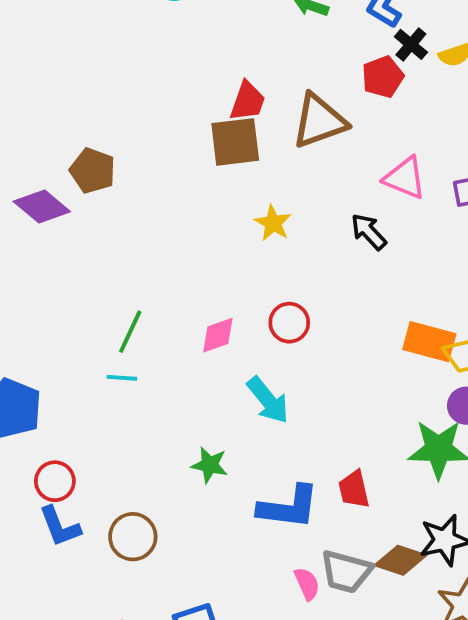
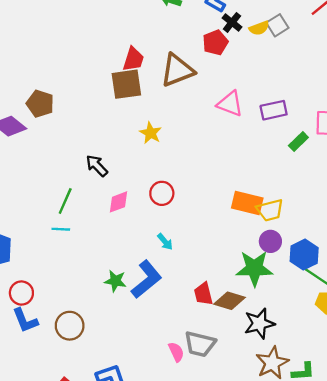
black arrow: (369, 232) -> (97, 166), moved
cyan arrow: (268, 400) -> (165, 242), moved, size x0.6
blue L-shape: (289, 507) -> (146, 279), moved, turned -45
brown diamond: (401, 560) -> (230, 301), moved

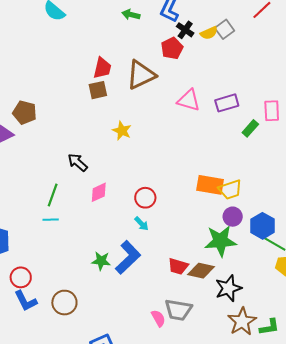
brown square: (126, 84) -> (98, 90), size x0.7
red circle: (162, 193) -> (145, 198), moved
red trapezoid: (203, 294) -> (178, 266), turned -55

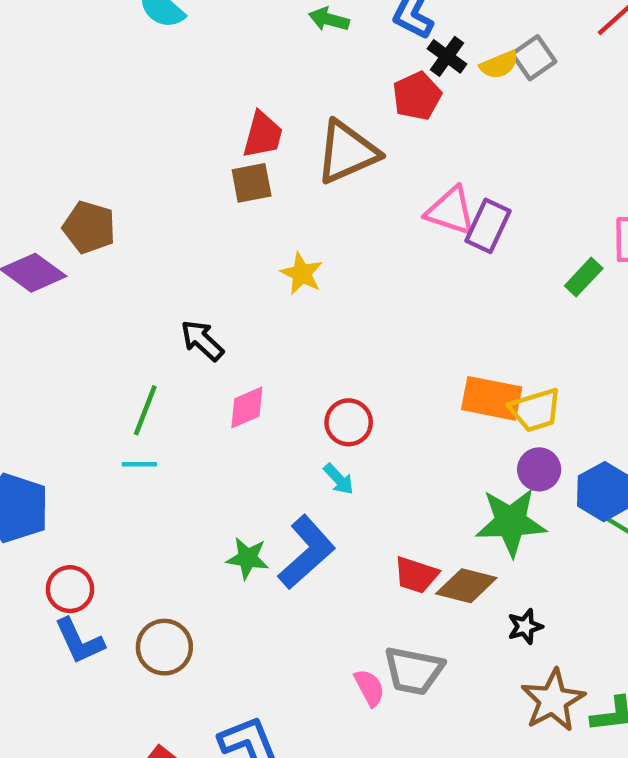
purple rectangle: (227, 103) -> (488, 226), moved, turned -50
black star: (228, 288) -> (525, 627), size x0.6

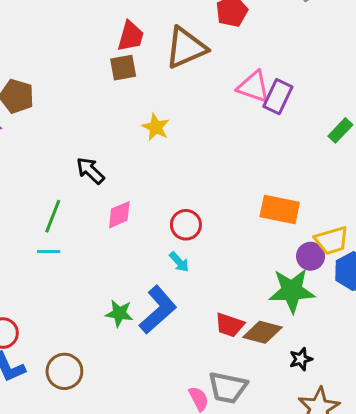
yellow trapezoid: (535, 410) -> (332, 240), moved

